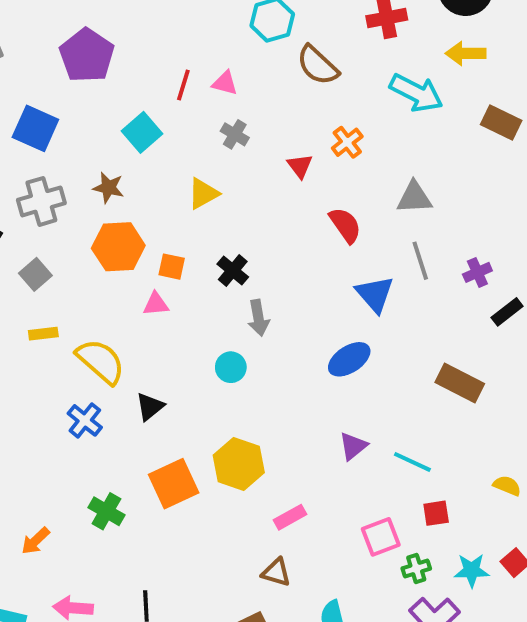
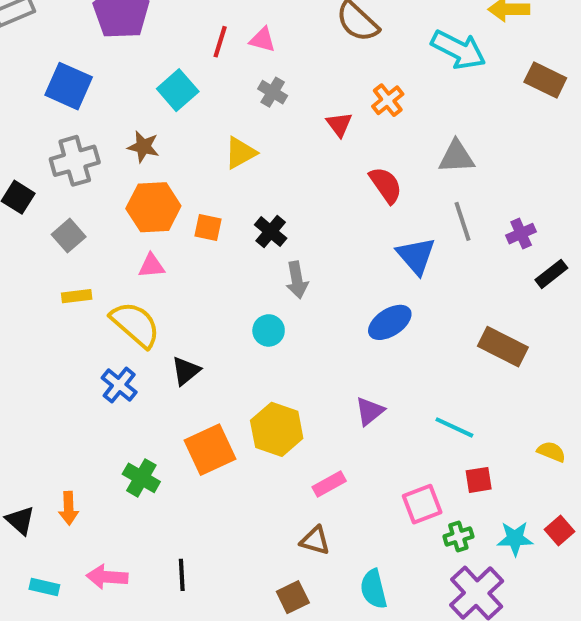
pink triangle: (156, 304) -> (151, 266), moved
purple triangle: (353, 446) -> (370, 411), moved
orange arrow: (35, 541) -> (69, 508), turned -48

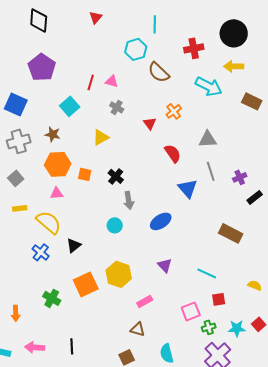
blue ellipse: (390, 322) -> (161, 221), moved
purple triangle: (370, 411) -> (165, 265), turned -35

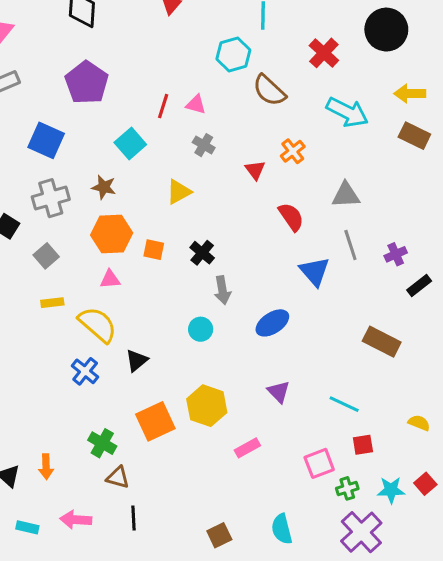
red cross: (194, 48) -> (324, 53), turned -36
yellow arrow: (234, 66) -> (410, 94), moved
brown triangle: (138, 329) -> (118, 477), moved

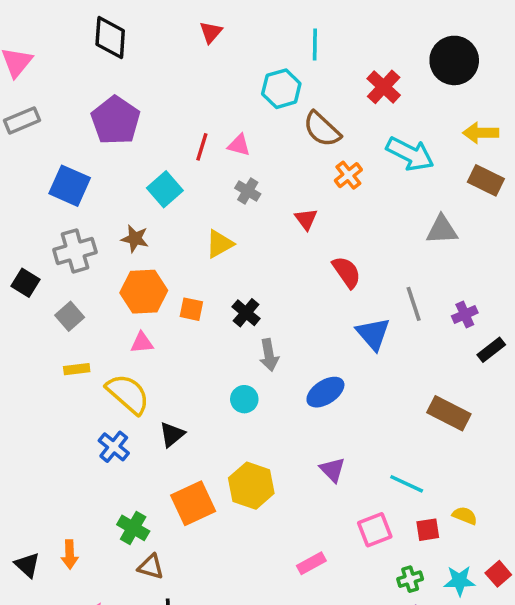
orange cross: (293, 151) -> (348, 175), moved
gray triangle: (346, 195) -> (442, 230), moved
yellow semicircle: (419, 423) -> (465, 516), moved
pink rectangle: (247, 448) -> (311, 563), moved
pink square: (319, 463) -> (375, 530), moved

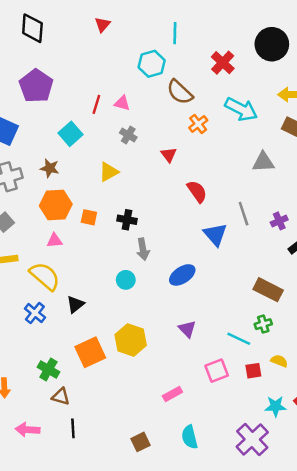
black cross: (246, 313) -> (127, 220), turned -30
green cross: (410, 579) -> (263, 324), moved

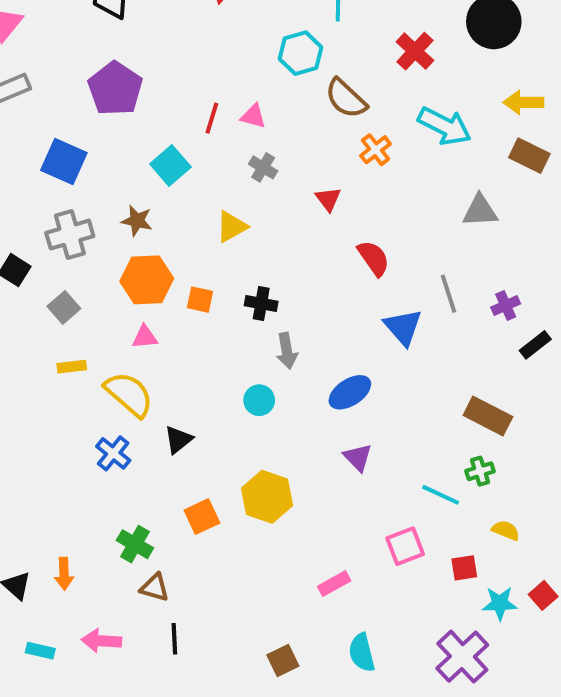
purple triangle: (187, 329) -> (358, 457), moved
orange square: (90, 352) -> (202, 517), size x0.7
red square: (253, 371) -> (464, 568), moved

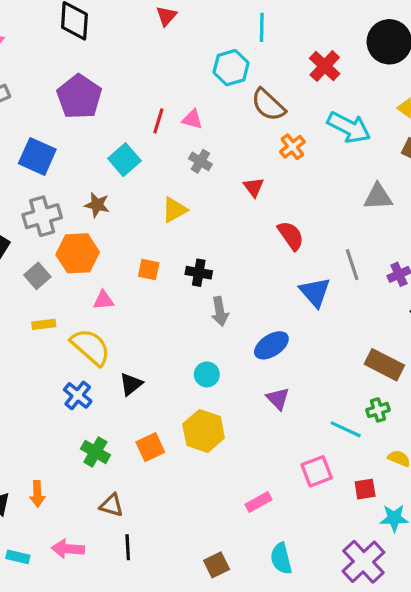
orange hexagon: (147, 280) -> (78, 253), moved
cyan circle: (259, 400) -> (207, 374), moved
green cross: (135, 544) -> (95, 452), moved

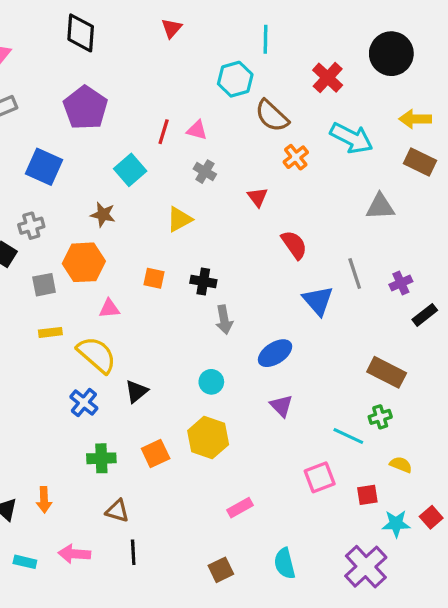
gray cross: (42, 216) -> (31, 226), moved, size x0.7
gray square: (37, 276) -> (44, 285), turned 30
green cross: (95, 452) -> (101, 458), turned -32
pink rectangle: (258, 502) -> (240, 508), moved

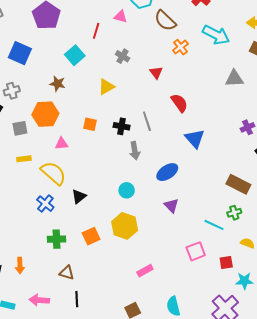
pink triangle: (197, 130) -> (121, 17), moved
gray line: (355, 273) -> (147, 121), moved

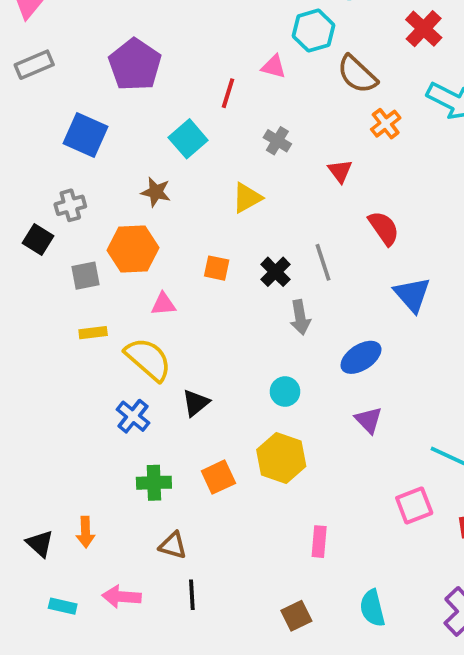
black cross: (122, 126) -> (275, 272), turned 35
pink rectangle: (145, 271) -> (319, 542), turned -56

